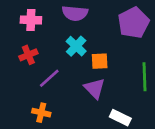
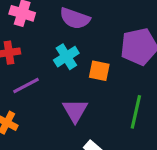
orange square: (100, 61) -> (99, 71), moved

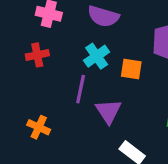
purple line: (26, 85) -> (81, 89), moved, turned -48

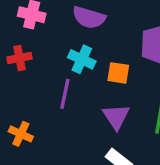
cyan cross: (97, 56) -> (82, 59), turned -30
purple triangle: (108, 111) -> (116, 117), moved

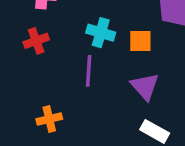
orange cross: (21, 134) -> (49, 119), turned -30

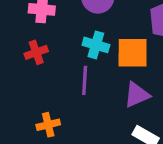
orange square: (140, 41) -> (133, 53), size x1.5
purple triangle: (145, 86) -> (137, 95), turned 48

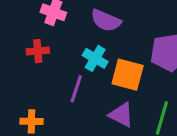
purple triangle: (137, 95) -> (121, 115), turned 36

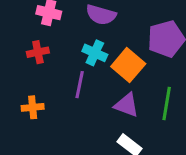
orange square: (128, 75) -> (128, 65), turned 32
orange cross: (32, 121) -> (33, 107), moved

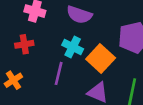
orange cross: (33, 107) -> (13, 80), moved, turned -30

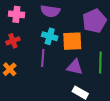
orange square: (101, 58) -> (72, 41), turned -35

